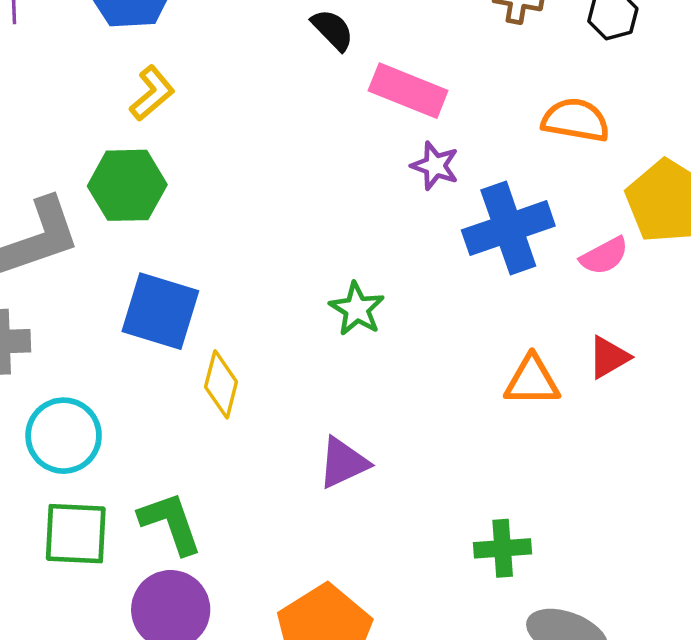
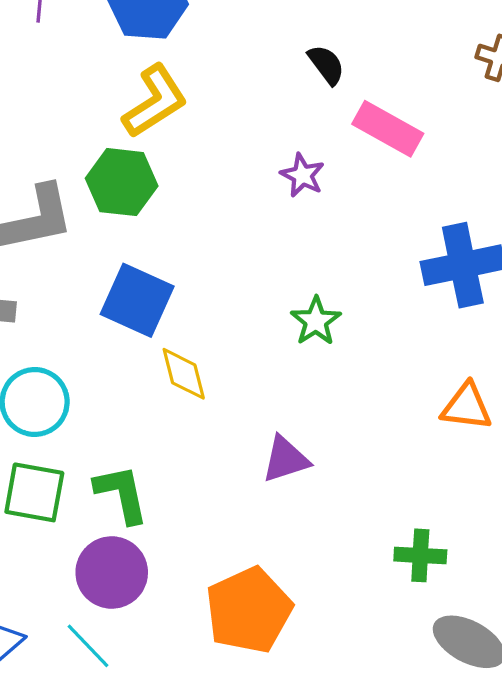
yellow L-shape: (152, 93) -> (155, 101), size x1.5
purple star: (435, 166) -> (302, 175), moved
yellow diamond: (221, 384) -> (184, 374), turned -36

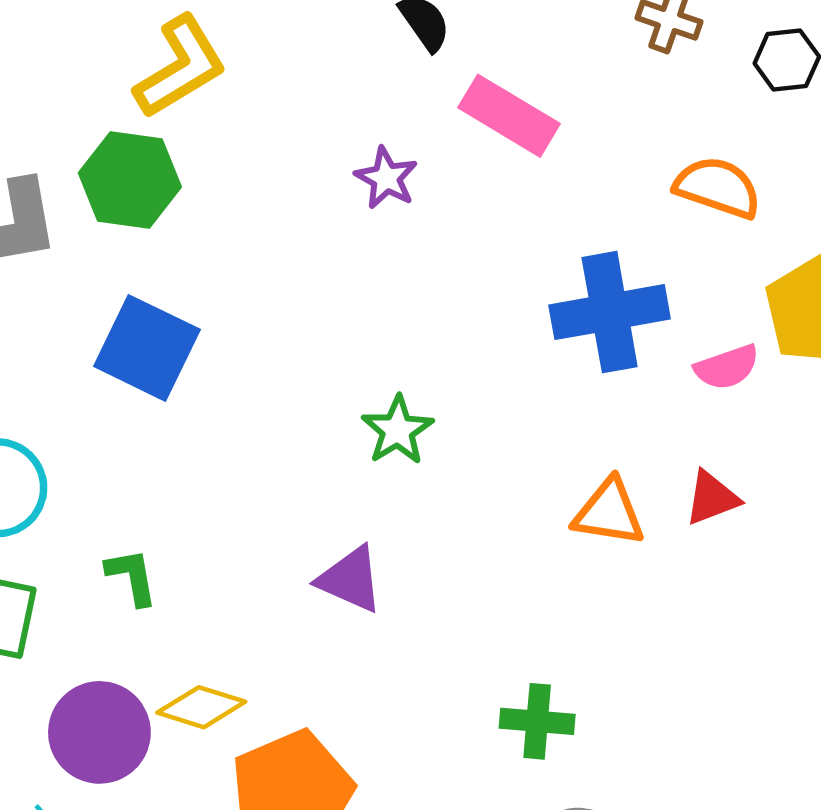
green star: (316, 321) -> (398, 430), moved
yellow diamond: (184, 374) -> (201, 707), moved, turned -60
purple triangle: (286, 459) -> (350, 579), turned 40
green L-shape: (122, 494) -> (132, 577), moved, size x0.7

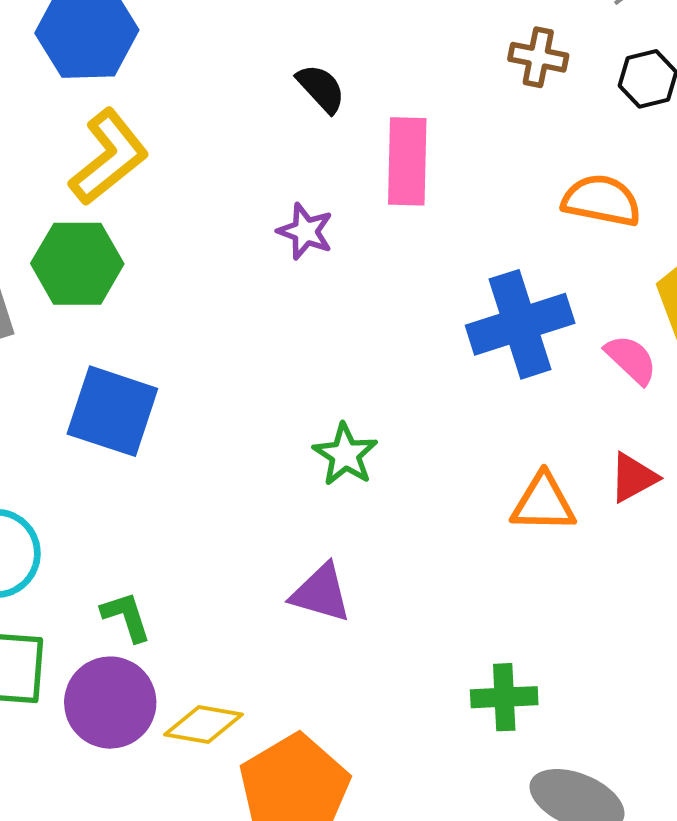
pink rectangle: (509, 116) -> (407, 161), turned 68
pink semicircle: (727, 367) -> (631, 359), turned -110
purple circle: (99, 732) -> (110, 703), moved

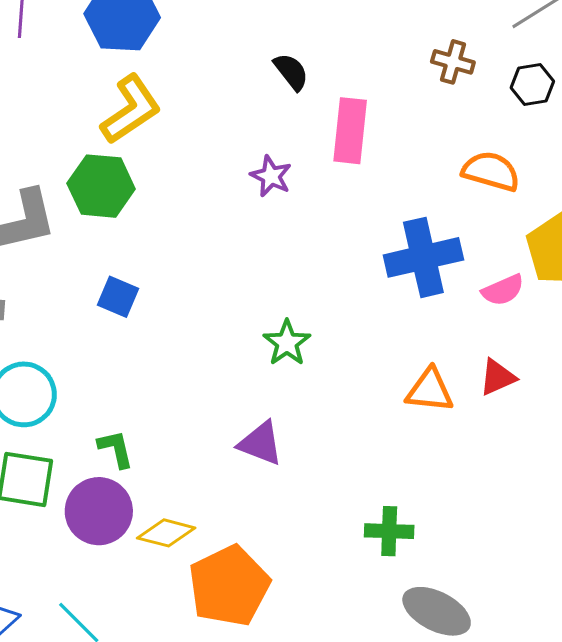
pink semicircle: (631, 359) -> (503, 290), turned 108
blue square: (112, 411) -> (118, 297), size x0.6

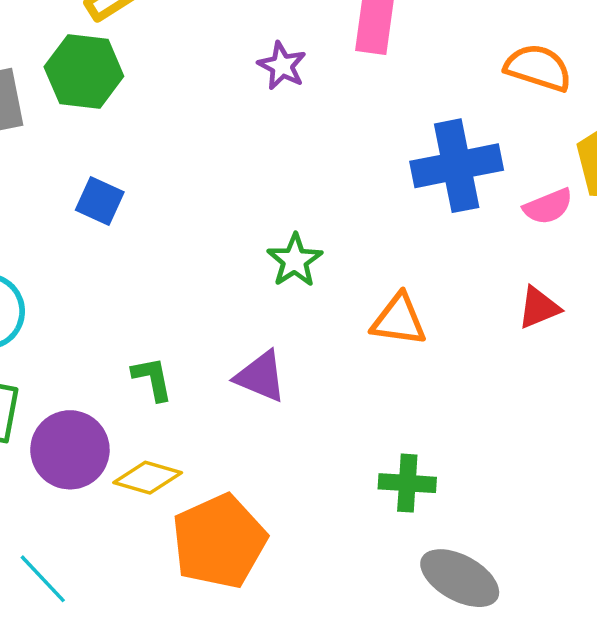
orange triangle: (430, 390) -> (399, 320), moved
green L-shape: (116, 449) -> (152, 379), moved

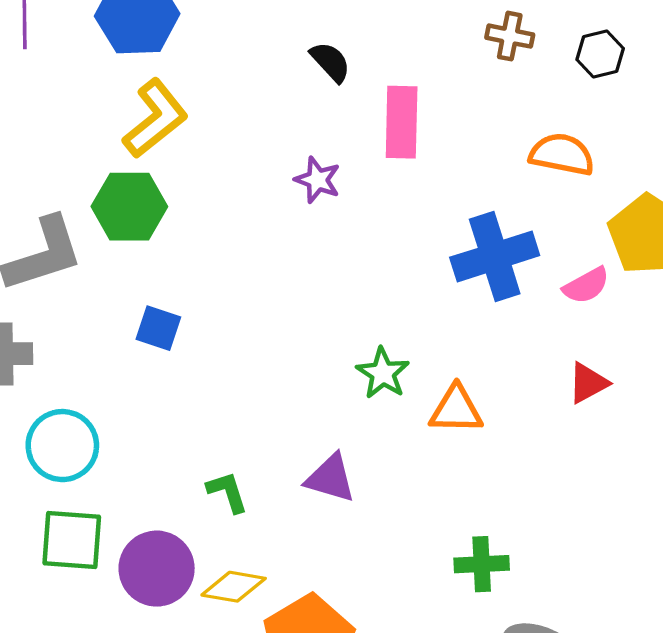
green star: (295, 260) -> (383, 373), moved

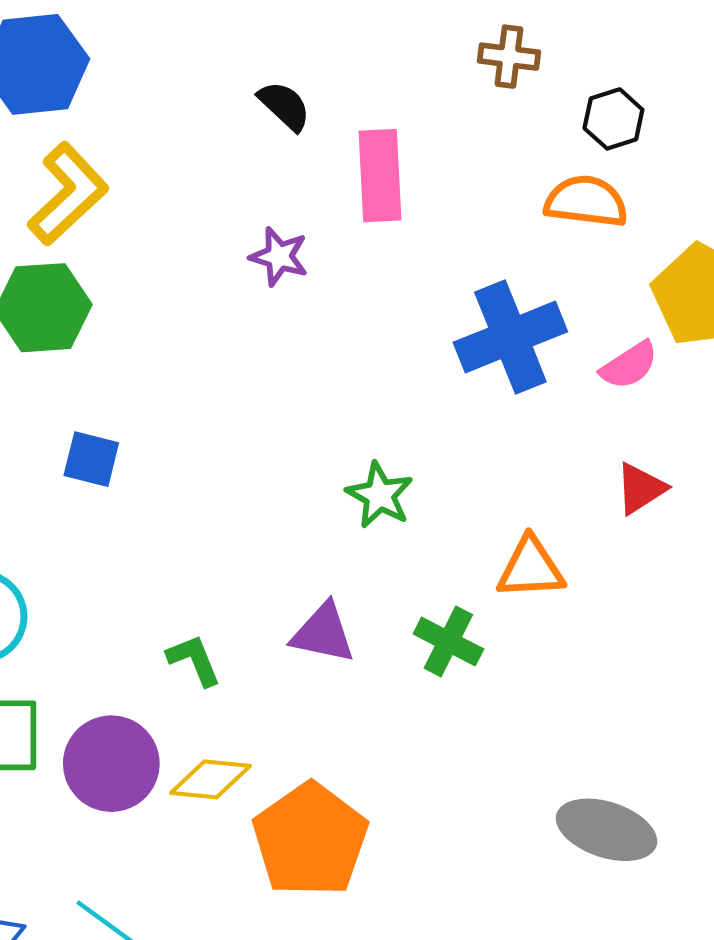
black hexagon: (600, 54) -> (613, 119), moved
orange triangle: (456, 410) -> (531, 568), moved
green cross: (482, 564) -> (448, 641), moved, turned 34

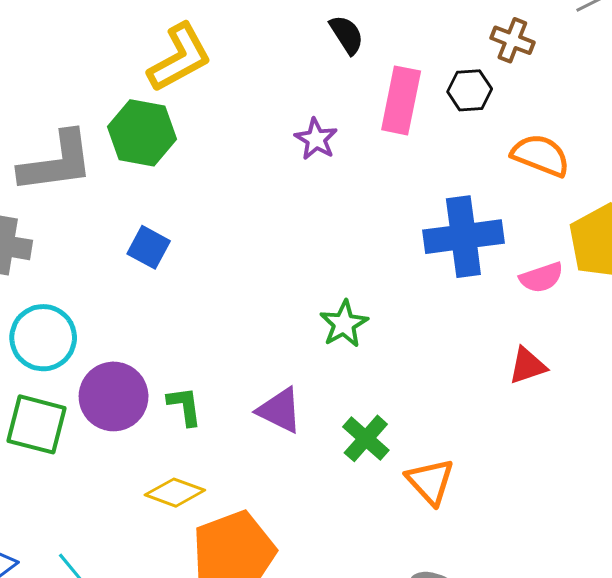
black hexagon: (613, 119) -> (470, 90), moved
orange triangle: (531, 568) -> (430, 481), moved, turned 36
purple circle: (111, 764) -> (114, 396), moved

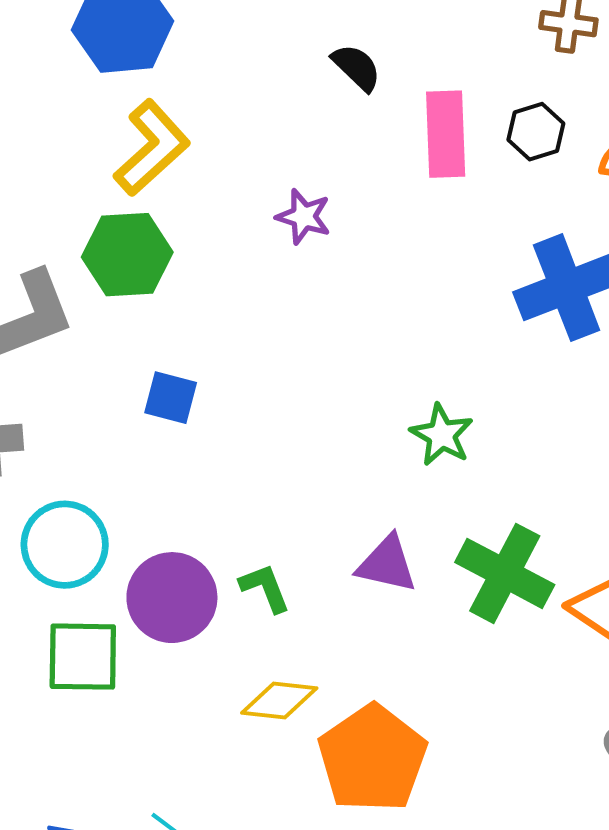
black hexagon: (470, 90) -> (536, 132), moved
purple star: (316, 139) -> (304, 217), moved
green cross: (366, 438) -> (505, 573), size x1.5

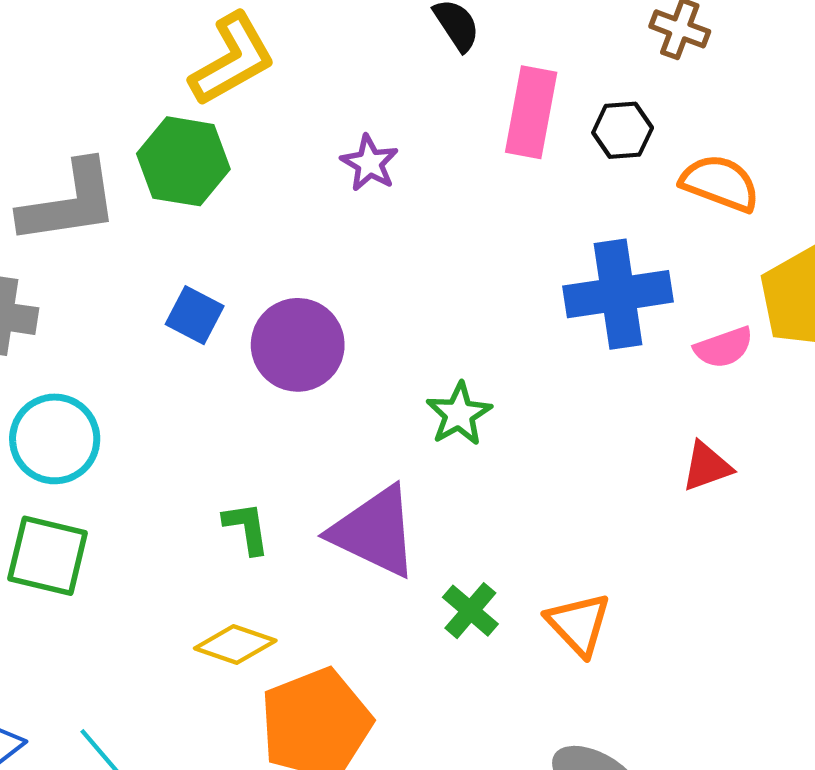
purple triangle: (387, 564) -> (375, 532), size x1.5
green cross: (505, 573) -> (470, 611), moved, size x0.6
purple circle: (172, 598) -> (298, 345), moved

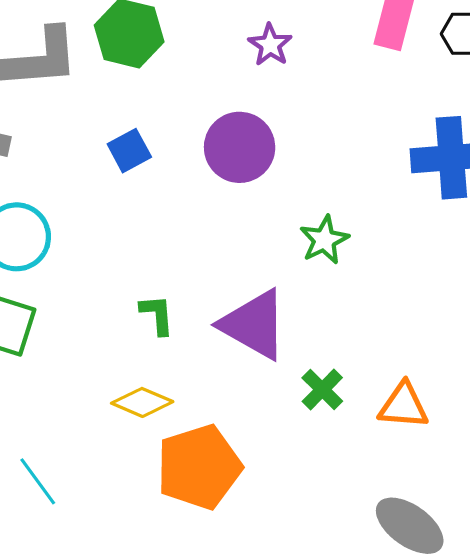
blue square: (195, 315) -> (129, 151), turned 30
purple circle: (298, 345) -> (240, 147), moved
orange triangle: (579, 624) -> (404, 406), turned -46

